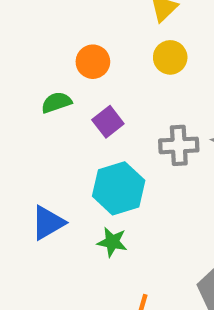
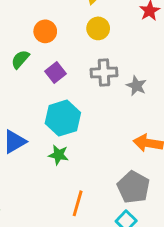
green semicircle: (56, 102) -> (20, 59), turned -30
gray cross: (179, 145) -> (104, 73), moved

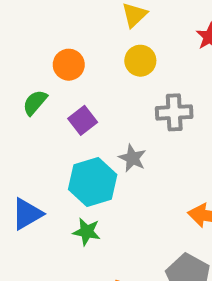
gray cross: (104, 73) -> (174, 112), moved
gray star: (136, 86) -> (132, 158), moved

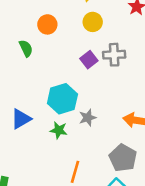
green semicircle: (35, 102) -> (26, 48), turned 114
purple square: (83, 120) -> (89, 60), moved
gray star: (132, 158) -> (88, 118), moved, turned 30

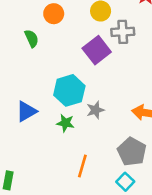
gray cross: (114, 55) -> (123, 32), moved
purple square: (89, 60) -> (97, 50), size x1.5

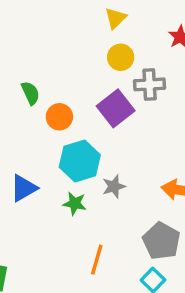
orange circle: (54, 14) -> (59, 117), moved

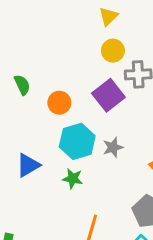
green semicircle: (30, 93) -> (22, 85), moved
gray star: (114, 186) -> (113, 147), moved

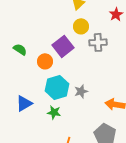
green semicircle: (22, 85) -> (20, 49), turned -32
purple square: (108, 95) -> (63, 46), moved

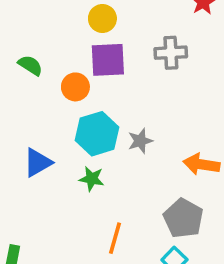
yellow circle: (81, 26) -> (102, 18), moved
purple square: (63, 46) -> (108, 60), turned 35

